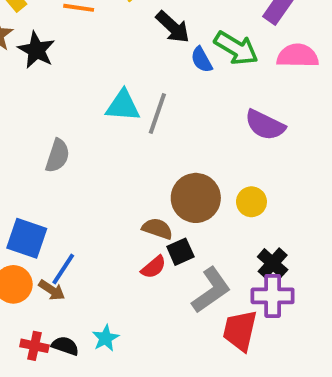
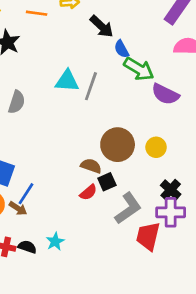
green arrow: (236, 48) -> (139, 69), moved
gray semicircle: (57, 156) -> (17, 102), moved

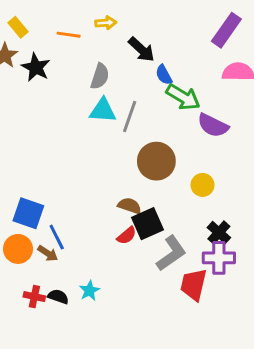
gray semicircle: (17, 102) -> (100, 76), moved
brown circle: (118, 145) -> (156, 161), moved
black square: (107, 182) -> (147, 224), size x1.5
blue line: (26, 194) -> (57, 237), turned -60

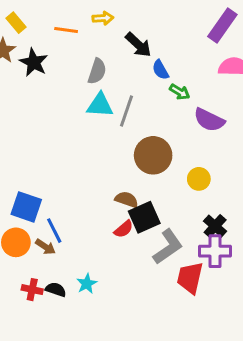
green arrow: (183, 97) -> (180, 92), size x0.6

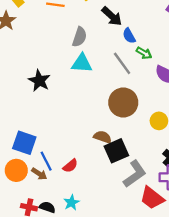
black star: (34, 62) -> (39, 81), moved
gray line: (127, 111) -> (122, 63), moved, turned -55
red semicircle: (124, 229) -> (70, 166), moved
red trapezoid: (190, 278) -> (152, 198), turned -65

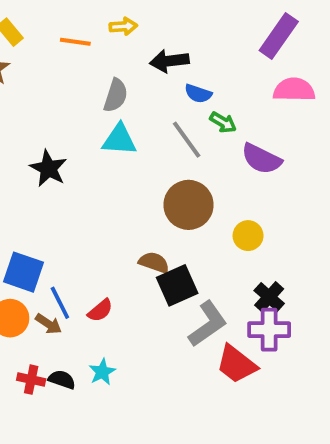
black arrow: (112, 16) -> (169, 61), turned 130
blue semicircle: (129, 36) -> (198, 94), turned -42

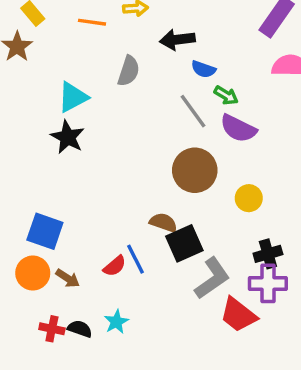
cyan triangle: (119, 140) -> (73, 97), moved, turned -32
purple semicircle: (261, 159) -> (238, 128), moved
black cross: (269, 297) -> (268, 254), turned 32
blue line: (60, 303) -> (136, 259), moved

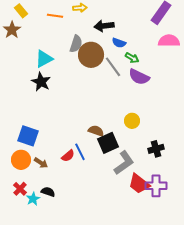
brown circle: (195, 170) -> (91, 55), moved
yellow circle: (249, 198) -> (132, 121), moved
purple cross: (268, 283) -> (156, 186), moved
cyan star: (116, 322) -> (33, 199), moved
red cross: (52, 329) -> (20, 189), moved, turned 32

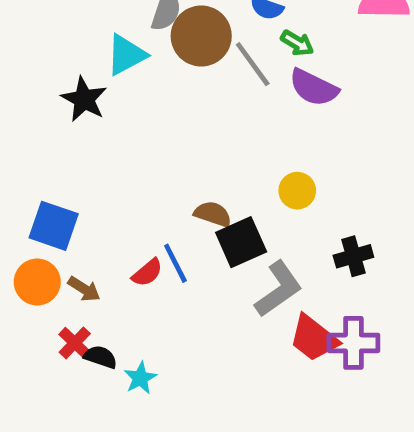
cyan triangle: (44, 59) -> (126, 55), moved
red cross: (20, 189) -> (75, 343), moved
cyan star: (33, 199) -> (140, 378), moved

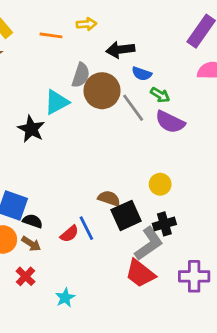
black cross: (353, 256) -> (164, 224), moved
red trapezoid: (314, 338) -> (140, 274), moved
black semicircle: (100, 357) -> (33, 221), moved

